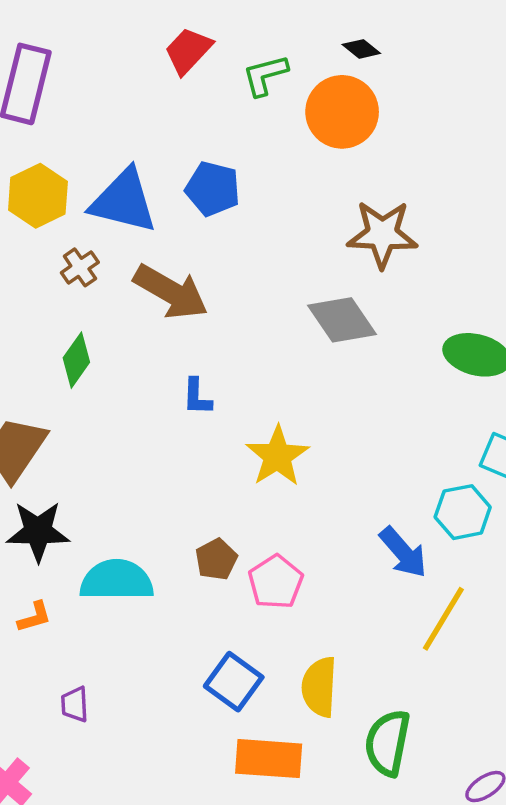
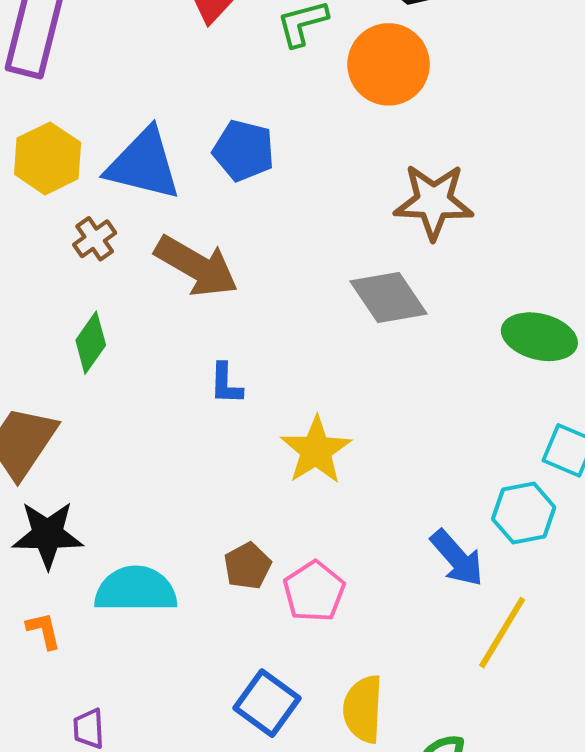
orange L-shape: (34, 617) -> (44, 631), turned -87

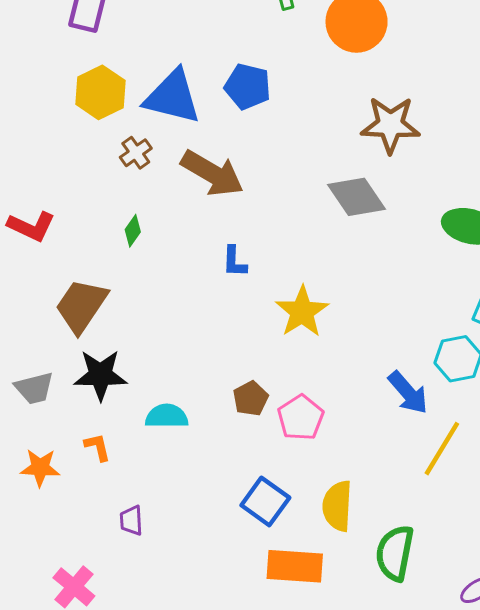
green diamond: (91, 343) -> (133, 231), size x0.7
cyan semicircle: (136, 589) -> (167, 416), size x0.7

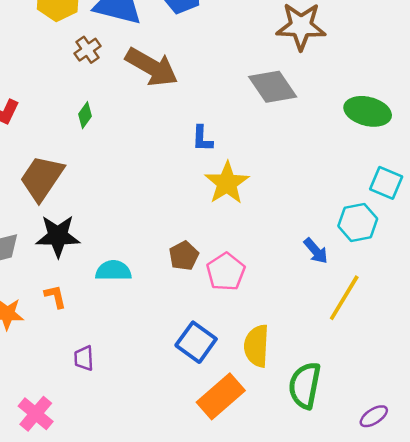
blue L-shape: (234, 262) -> (202, 139), moved
blue arrow: (408, 393) -> (316, 251), size x0.7
orange rectangle: (295, 566) -> (221, 396), turned -45

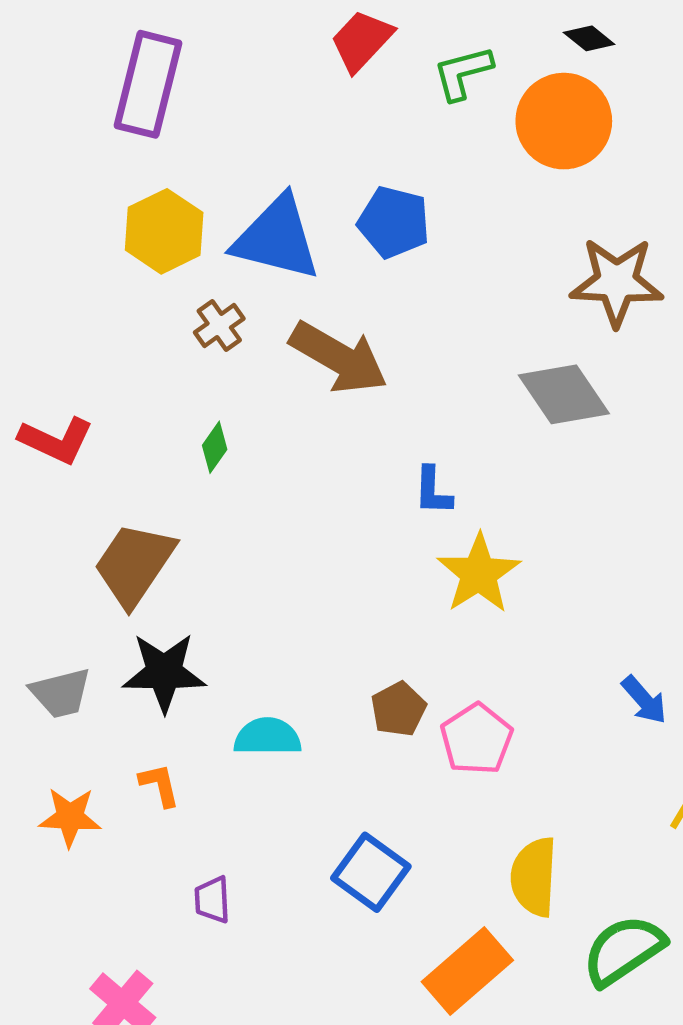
blue square: (196, 342) -> (371, 872), moved
green semicircle: (305, 385) -> (624, 950), turned 45

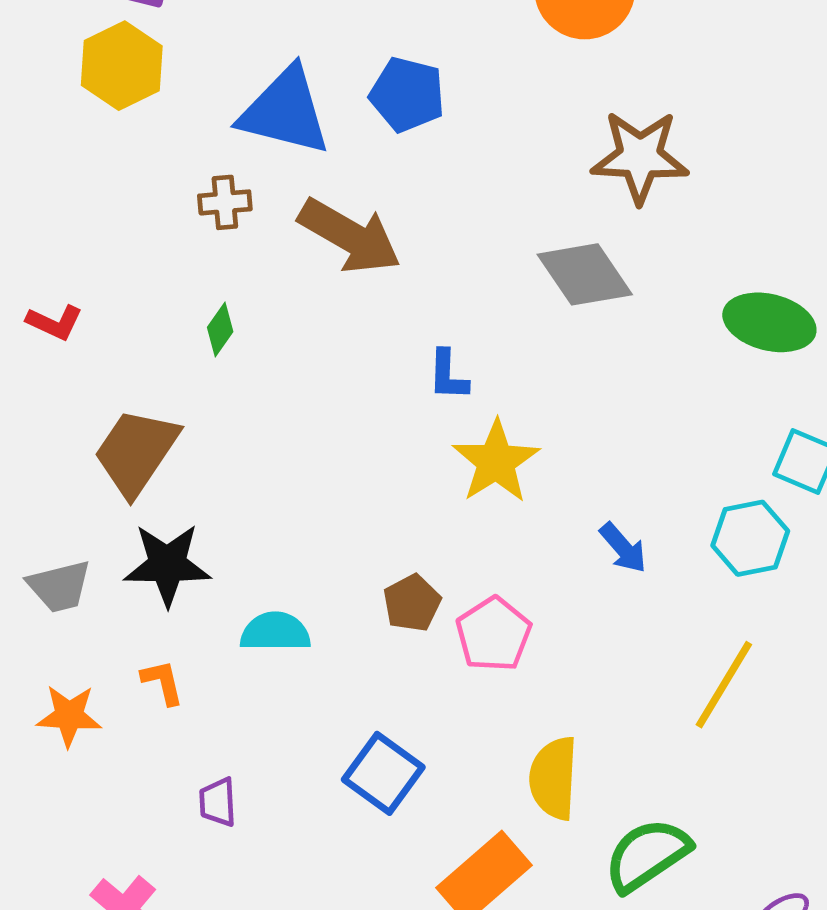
yellow hexagon: (164, 231) -> (122, 66), moved
brown cross: (219, 326) -> (225, 202), turned 30
red L-shape: (56, 440) -> (55, 322), size x0.7
blue arrow: (644, 700) -> (623, 548), moved

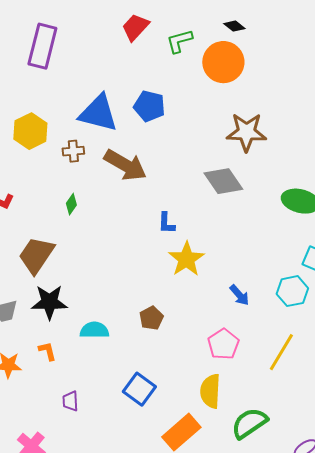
yellow hexagon: (122, 66) -> (30, 131), moved
pink pentagon: (494, 634) -> (223, 344), moved

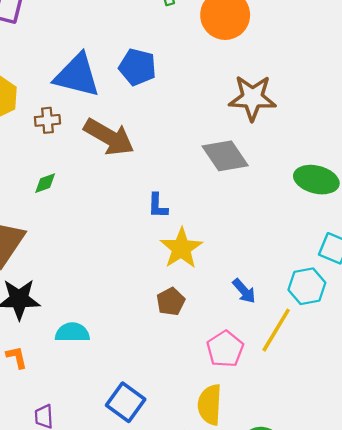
green diamond: (71, 204) -> (45, 183), turned 35
brown pentagon: (151, 318) -> (171, 302), moved
yellow line: (281, 352) -> (276, 330), moved

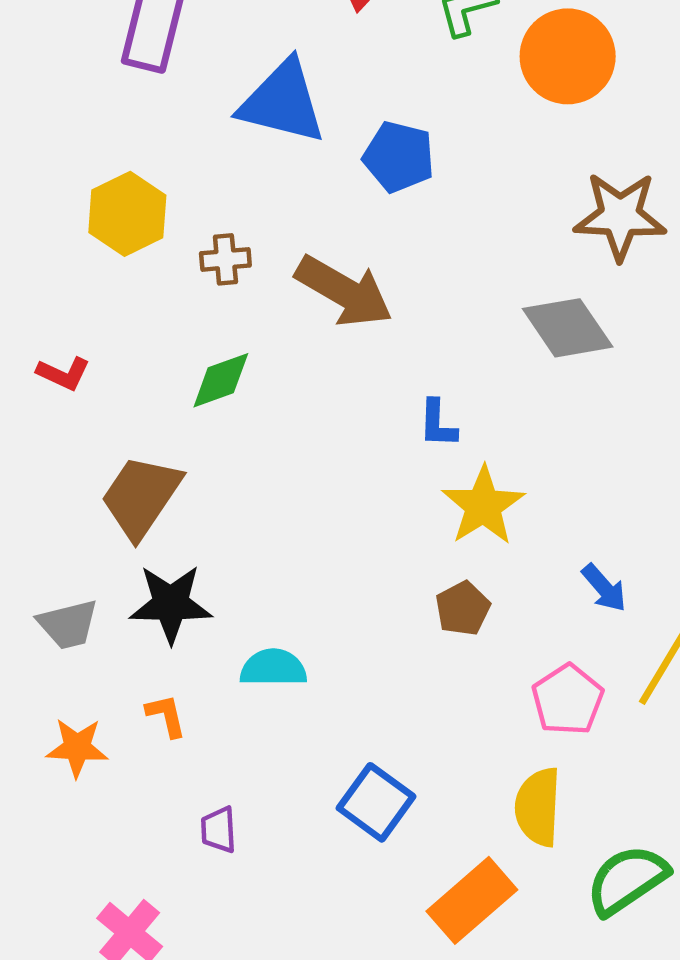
blue triangle: (77, 75) -> (282, 102), moved
green diamond: (45, 183) -> (221, 380), size x1.4

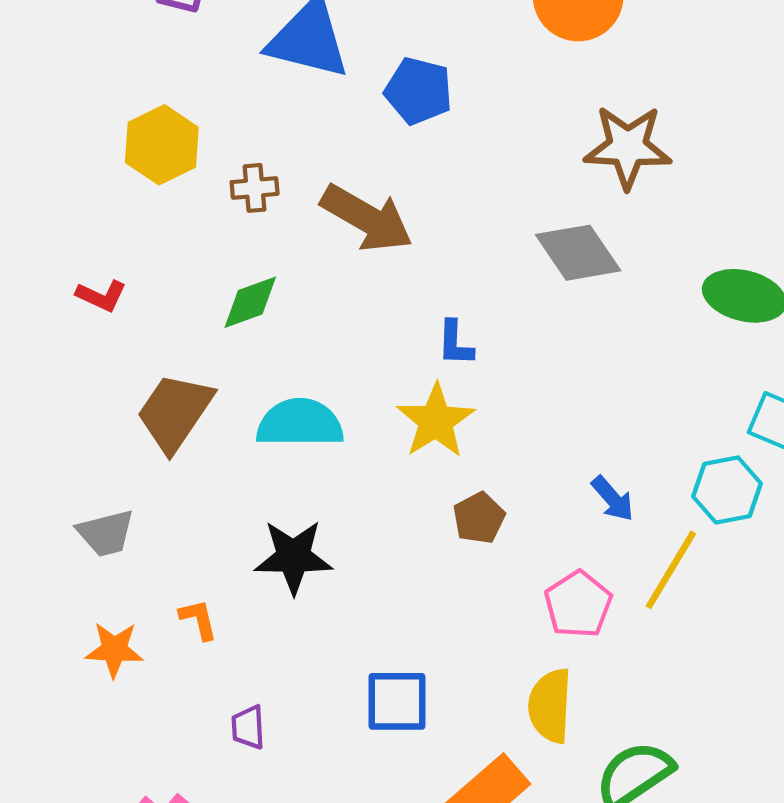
yellow star: (483, 506) -> (436, 421), moved
black star: (171, 604) -> (293, 557), moved
cyan semicircle: (273, 668) -> (300, 423), moved, size x1.4
blue square: (376, 802) -> (397, 701), turned -36

